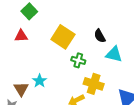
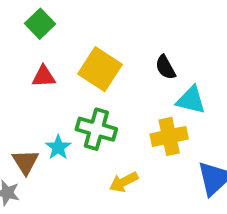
red triangle: (21, 36) -> (44, 76), moved
green cross: (78, 60) -> (96, 129), moved, size x1.5
yellow cross: (94, 84) -> (169, 136), moved, turned -30

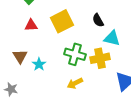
yellow square: (100, 69) -> (62, 21), turned 30
green cross: (96, 129) -> (75, 54), moved
brown triangle: (25, 162) -> (20, 56), moved

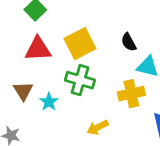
red triangle: (31, 25) -> (38, 49), size x1.5
green cross: (75, 54) -> (80, 80), moved

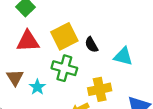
black semicircle: (129, 42) -> (91, 45), moved
yellow cross: (131, 94) -> (100, 89), moved

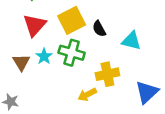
red triangle: (28, 41) -> (35, 25), turned -45
cyan star: (37, 87) -> (44, 56), moved

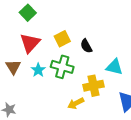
yellow square: (72, 20) -> (62, 39), size x0.7
cyan triangle: (131, 41) -> (114, 67), moved
brown triangle: (21, 62) -> (13, 67), moved

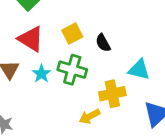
red triangle: (30, 43) -> (31, 39), turned -40

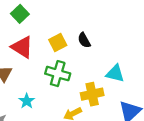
black semicircle: (103, 43) -> (84, 40), moved
cyan star: (41, 74) -> (27, 101), moved

